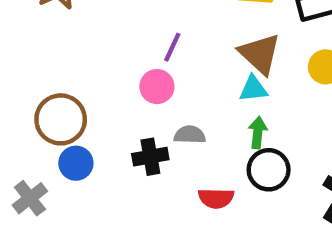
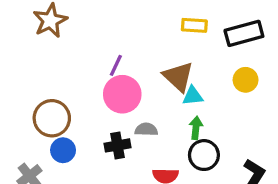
purple line: (172, 47) -> (116, 65), moved
brown triangle: (260, 54) -> (178, 77), moved
pink circle: (157, 87) -> (122, 94), size x1.5

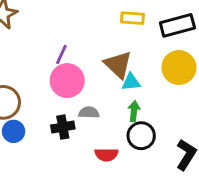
yellow circle: (246, 80) -> (179, 68), size x1.5

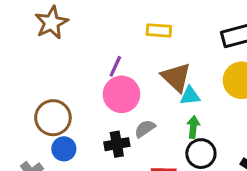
yellow rectangle: (132, 18) -> (159, 30), moved
gray semicircle: (89, 113) -> (145, 129), turned -36

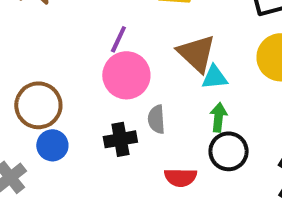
gray semicircle: (145, 129) -> (156, 119), turned -60

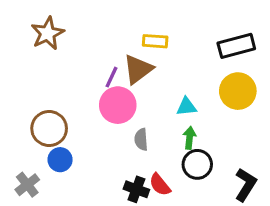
brown triangle: (196, 53) -> (138, 69), moved, turned 40
black cross: (120, 139) -> (136, 189), moved, turned 30
red semicircle: (180, 177) -> (160, 185), turned 50

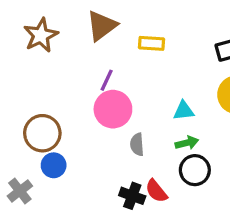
brown triangle: (138, 69) -> (102, 26), moved
green arrow: (189, 138) -> (187, 143), turned 70

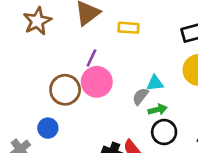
brown circle: (42, 133) -> (65, 90), moved
gray semicircle: (137, 144) -> (140, 96), moved, turned 42

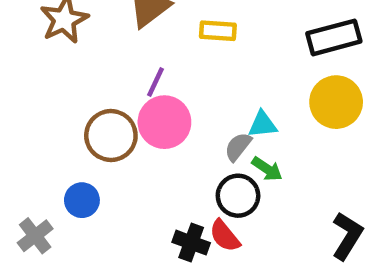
green arrow: (158, 110) -> (267, 169), turned 48
black circle: (164, 132) -> (238, 196), moved

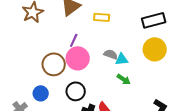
gray semicircle: (238, 147) -> (111, 54), moved, turned 72
black circle: (238, 196) -> (76, 91), moved

